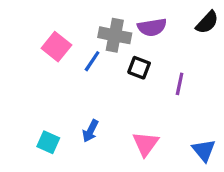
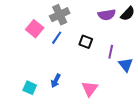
purple semicircle: (152, 27) -> (107, 15), moved
gray cross: (115, 35) -> (60, 15), moved, turned -36
blue triangle: (204, 150) -> (126, 65), moved

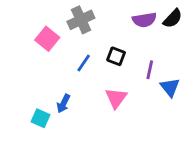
blue line: (57, 38) -> (84, 63), moved
blue arrow: (56, 81) -> (63, 103), moved
pink triangle: (90, 89) -> (116, 98), moved

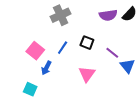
pink square: (47, 39) -> (35, 51), moved
purple line: (150, 70) -> (112, 53), turned -64
blue arrow: (63, 103) -> (46, 68), moved

